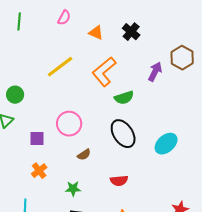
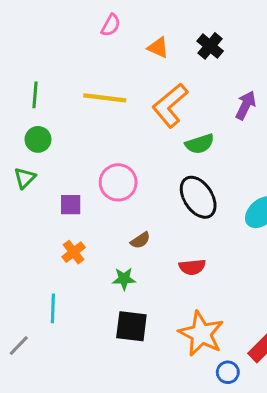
green line: (19, 22) -> (35, 95), moved
yellow line: (60, 67) -> (105, 98), turned 44
brown semicircle: (84, 155) -> (140, 240), moved

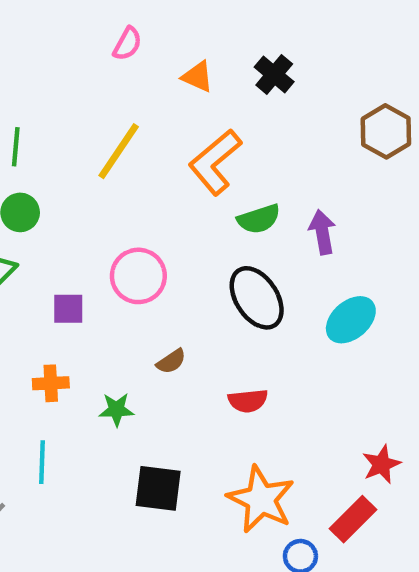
yellow line: (105, 98) -> (119, 151), turned -63
purple arrow: (246, 105) -> (322, 232), moved, turned -36
orange cross: (74, 252) -> (51, 383), moved, turned 35
green star: (124, 279) -> (116, 410), moved

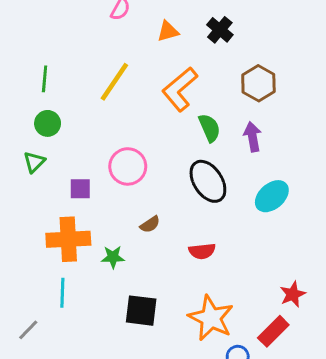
orange triangle: (197, 77) -> (168, 31), turned -40
brown hexagon: (386, 131) -> (258, 83), moved
green semicircle: (259, 219) -> (209, 128), turned -96
orange cross: (51, 383) -> (68, 239), size x1.8

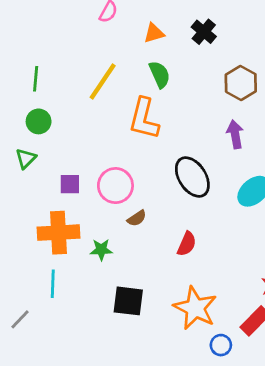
orange L-shape: (180, 89) -> (144, 119), moved, turned -36
green semicircle: (209, 128) -> (160, 74), moved
pink circle: (128, 166) -> (115, 186), moved
red semicircle: (202, 251) -> (187, 244), turned -60

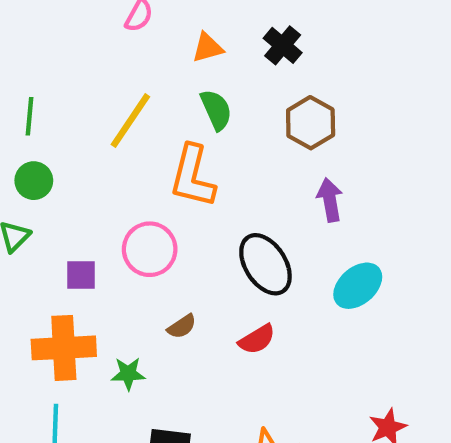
brown hexagon: (241, 83) -> (311, 123), moved
pink circle: (115, 186) -> (150, 249), moved
red semicircle: (187, 244) -> (257, 339), moved, turned 35

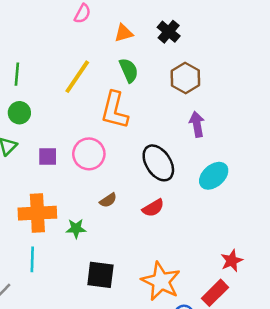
purple square: (81, 275) -> (48, 156), moved

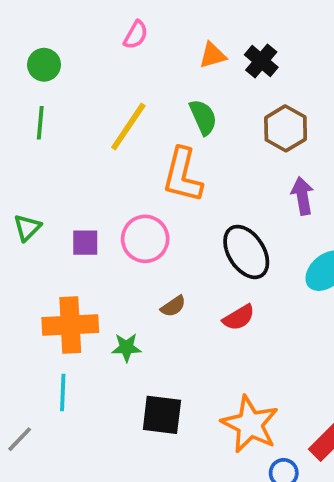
orange triangle: (124, 33) -> (213, 55), moved
green circle: (19, 113) -> (44, 65), moved

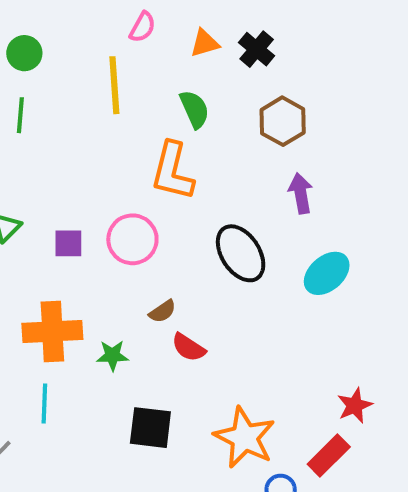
pink semicircle: (136, 35) -> (142, 27), moved
yellow line: (128, 127) -> (114, 85), moved, turned -38
red semicircle: (239, 318) -> (189, 347), moved, turned 64

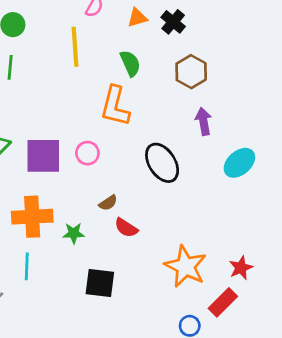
pink circle: (132, 239) -> (87, 153), size x0.7
purple square: (68, 243) -> (43, 156), size x1.8
cyan ellipse: (327, 273) -> (239, 163), moved
orange star: (245, 438) -> (186, 266), moved

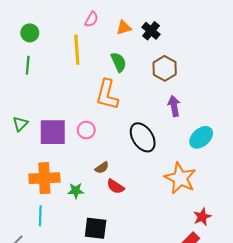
orange star: (186, 266) -> (180, 178), moved

